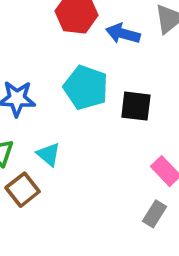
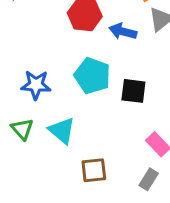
cyan triangle: (49, 154) -> (62, 131), size x1.4
brown square: (23, 190) -> (94, 170), moved, turned 32

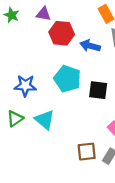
green triangle: (22, 129) -> (15, 119), turned 36
brown square: (94, 170) -> (87, 152), moved

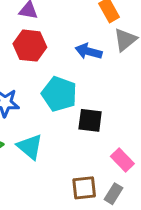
red hexagon: (62, 33) -> (30, 46), moved
black square: (98, 90) -> (90, 120), moved

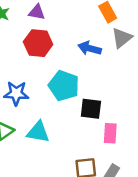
cyan triangle: (30, 147) -> (38, 132), turned -30
pink rectangle: (122, 160) -> (110, 133), moved, turned 48

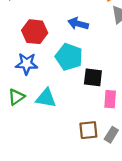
red hexagon: (38, 43) -> (35, 32), moved
blue arrow: (90, 48) -> (78, 24), moved

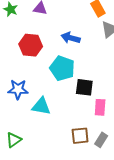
blue star: (27, 64) -> (18, 89), moved
green triangle: (16, 97) -> (14, 140), moved

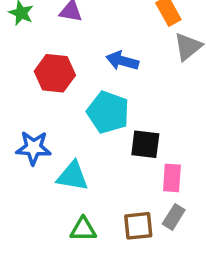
green triangle: (14, 140) -> (83, 229), moved, turned 35
gray rectangle: (101, 140) -> (174, 217), moved

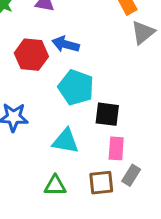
blue arrow: (122, 61) -> (66, 44), moved
cyan triangle: (73, 176) -> (66, 141), moved
pink rectangle: (172, 178) -> (116, 148), moved

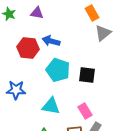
black square: (107, 114) -> (87, 75), moved
pink rectangle: (116, 148) -> (85, 111), turned -35

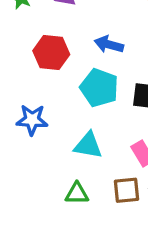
blue arrow: (51, 41) -> (109, 45), moved

